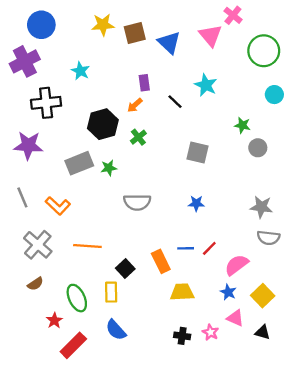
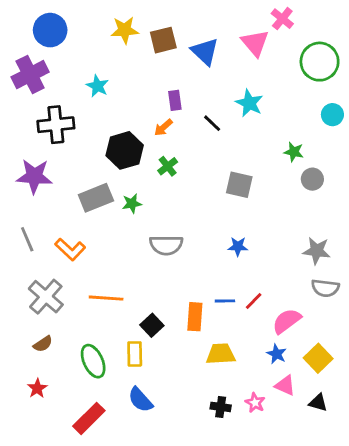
orange rectangle: (161, 261) -> (195, 317), turned 30
red star: (54, 320) -> (37, 388), moved

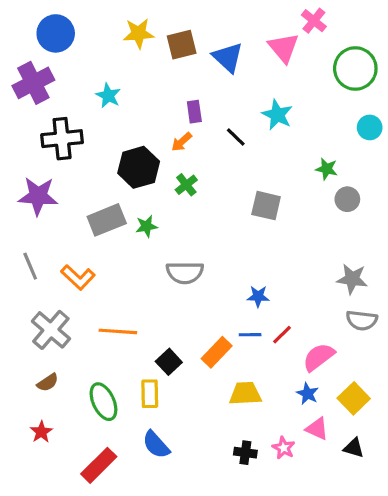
blue star: (238, 246) -> (258, 296), moved
orange rectangle: (195, 317) -> (217, 352), turned 40

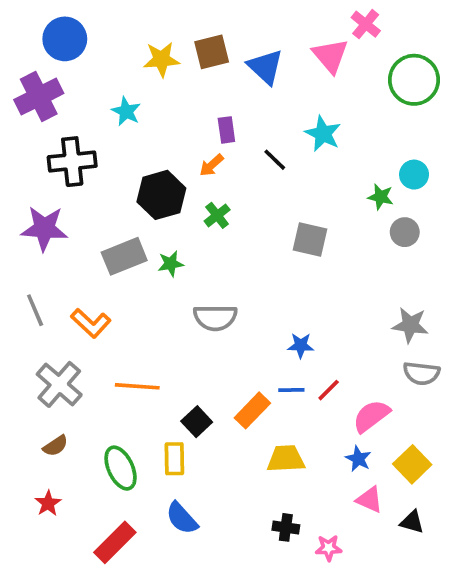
yellow star: (139, 33) -> (161, 59), moved
cyan circle: (370, 127) -> (414, 175), moved
pink star: (284, 448) -> (329, 548), moved, turned -30

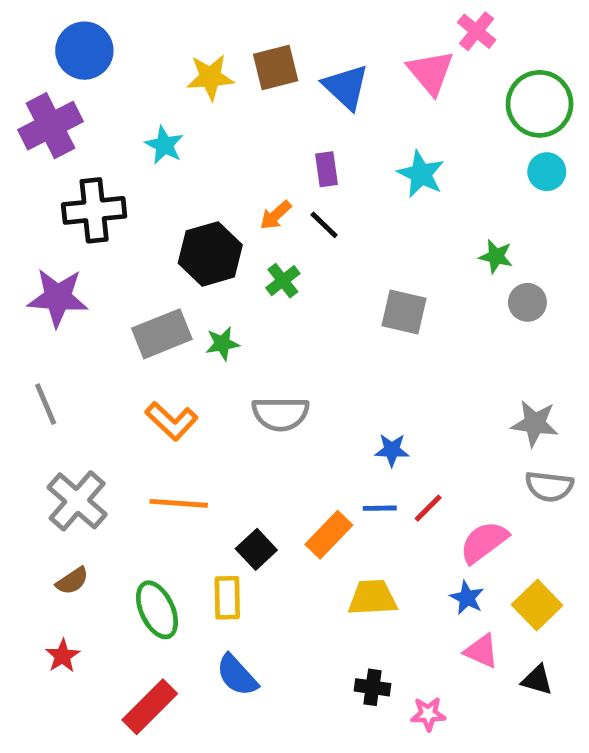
purple rectangle: (226, 130) -> (326, 169), moved
black line: (275, 160) -> (324, 225), moved
cyan circle: (414, 175) -> (547, 172), moved
orange L-shape: (91, 323) -> (172, 421), moved

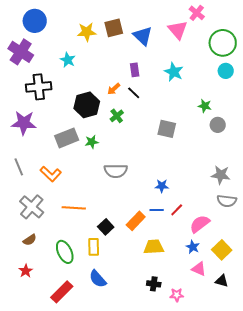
purple cross: (50, 126) -> (21, 52), turned -30
orange L-shape: (172, 421) -> (51, 174), moved

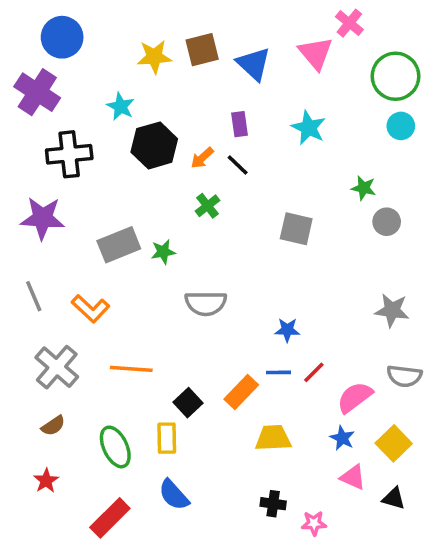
black hexagon: (87, 105) -> (154, 145), moved
gray semicircle: (227, 201) -> (404, 376), moved

